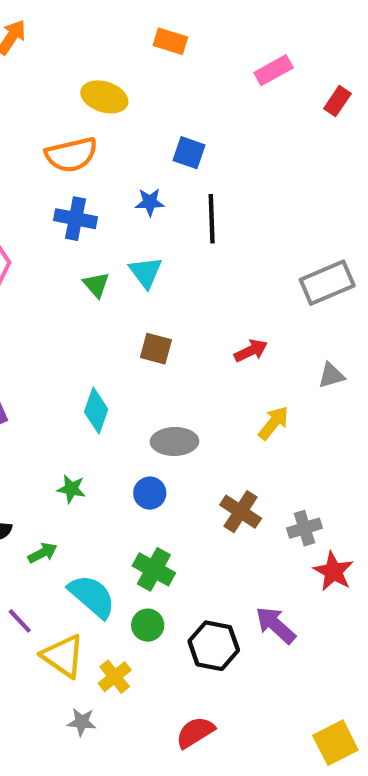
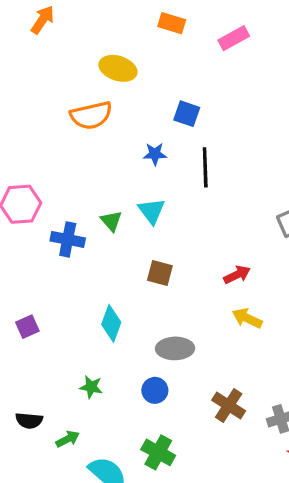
pink rectangle: (274, 70) -> (234, 38), moved
blue cross: (75, 219) -> (68, 239), moved
yellow arrow: (274, 423) -> (247, 318), moved, turned -104

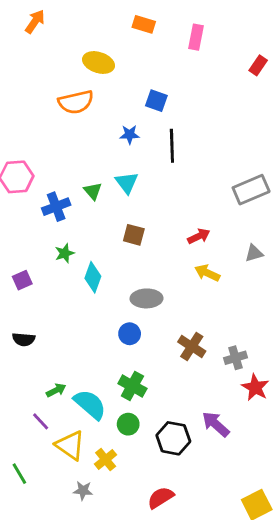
pink rectangle: (234, 38) -> (196, 37), turned -50
blue cross: (68, 239) -> (56, 207), turned -32
green star: (91, 387) -> (65, 253), moved, turned -30
black semicircle: (29, 421) -> (24, 339), moved
green arrow: (68, 439) -> (56, 390), moved

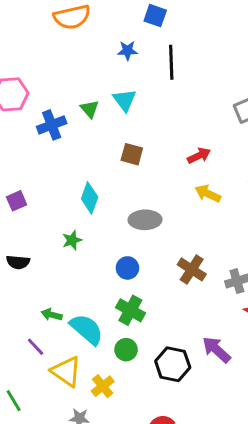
green star: (65, 253) -> (72, 240), moved
blue circle: (130, 334) -> (127, 268), moved
green arrow: (56, 390) -> (52, 315), turned -138

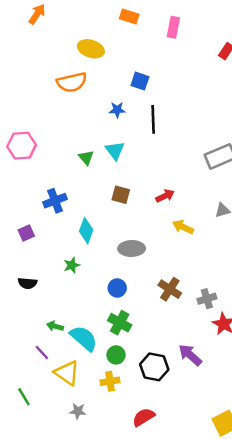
blue cross: (52, 125) -> (55, 201), moved
red arrow: (199, 156) -> (165, 196), moved
yellow cross: (103, 386) -> (110, 381), moved, turned 30

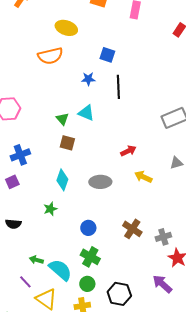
cyan triangle: (115, 150) -> (86, 113), turned -30
brown square: (121, 195) -> (67, 143), moved
blue cross: (55, 201) -> (20, 155), moved
gray ellipse: (132, 249) -> (100, 182), moved
purple arrow: (190, 355) -> (162, 284), moved

